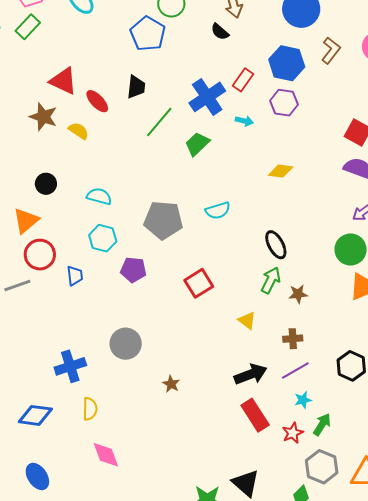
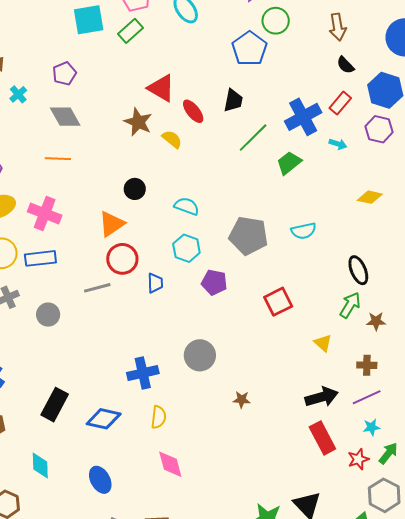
black semicircle: (220, 32) -> (345, 65), moved
brown star: (171, 384) -> (242, 400), turned -30

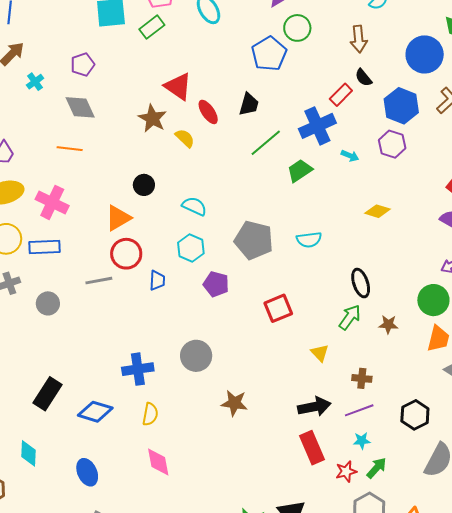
red rectangle: (340, 103) -> (341, 95), moved
brown star: (376, 321) -> (388, 324), moved
brown star: (242, 400) -> (234, 403), size x1.5

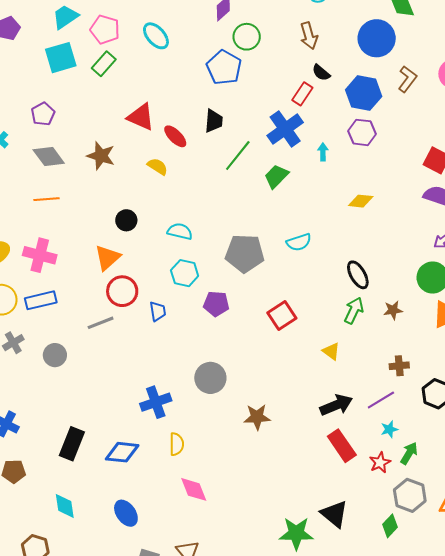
brown star: (152, 118) -> (101, 156), moved
cyan arrow: (350, 156) -> (323, 152), turned -102
brown cross: (362, 378) -> (399, 366), moved

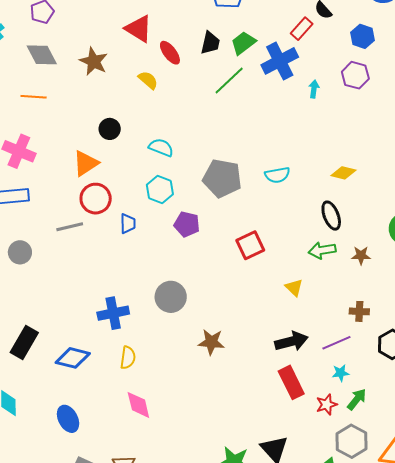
blue hexagon: (364, 93) -> (362, 36), size x0.7
green trapezoid: (276, 176) -> (243, 43), moved
yellow diamond: (361, 201) -> (343, 173), moved
green arrow: (354, 310) -> (322, 250), turned -132

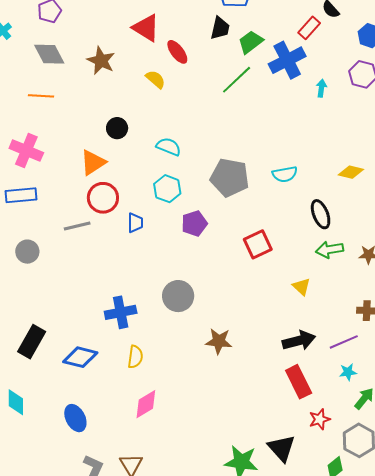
black trapezoid: (210, 43) -> (220, 28), moved
black ellipse: (331, 216) -> (321, 214), moved
purple pentagon: (187, 224) -> (194, 223), turned -30
red star: (327, 404) -> (320, 419), moved
pink diamond: (138, 405) -> (146, 404), turned 72

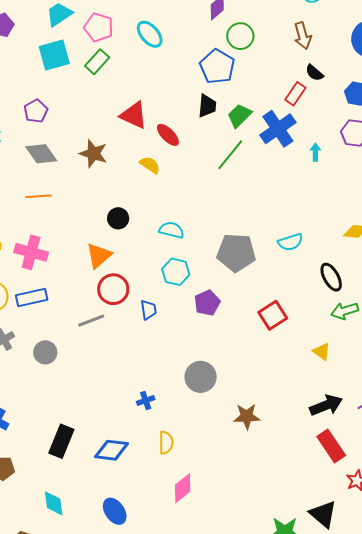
blue cross: (121, 312) -> (146, 401), size x0.6

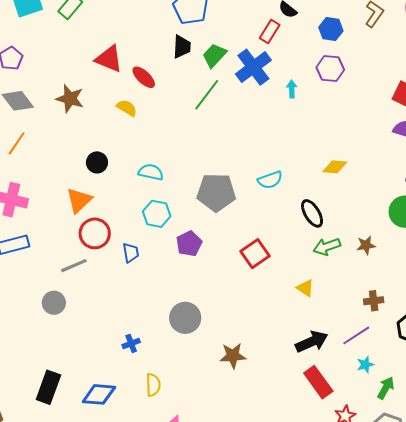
orange line: (38, 196) -> (17, 143), turned -50
gray circle: (45, 352) -> (54, 303), moved

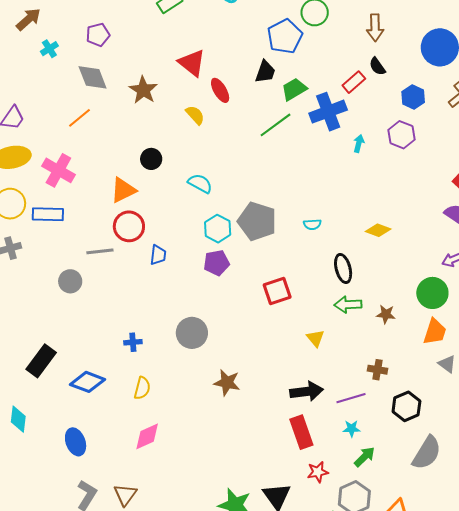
cyan semicircle: (270, 180) -> (312, 224), size x0.7
cyan hexagon: (157, 214) -> (218, 229), moved

